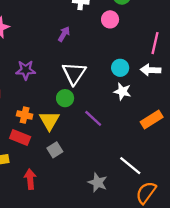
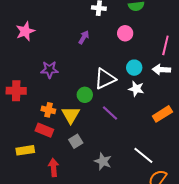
pink circle: (110, 19) -> (125, 33), moved
white triangle: (74, 73) -> (105, 79), moved, turned 30
gray star: (98, 182) -> (103, 161), moved

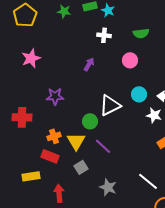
white star: (136, 89) -> (154, 115), moved
orange cross: (48, 110) -> (54, 136), turned -32
purple line: (110, 113) -> (103, 146), moved

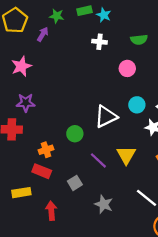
purple arrow: (89, 64) -> (43, 34), moved
purple star: (55, 96) -> (26, 103), moved
green circle: (90, 121) -> (75, 134), moved
yellow triangle: (76, 141) -> (126, 155), moved

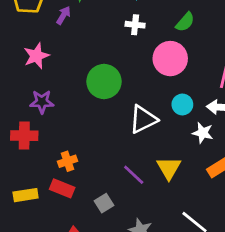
green semicircle: (139, 40) -> (185, 22), turned -42
pink circle: (127, 68) -> (170, 59), size x1.6
green circle: (75, 134) -> (104, 82), moved, size x1.6
yellow rectangle: (21, 193) -> (26, 195), moved

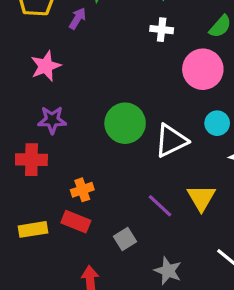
green circle: (104, 82) -> (125, 123), moved

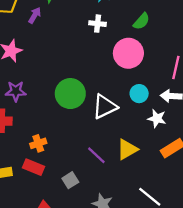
yellow triangle: (201, 198) -> (127, 149), turned 30

